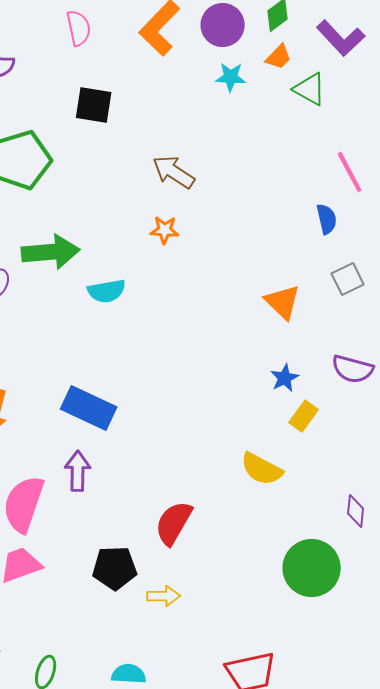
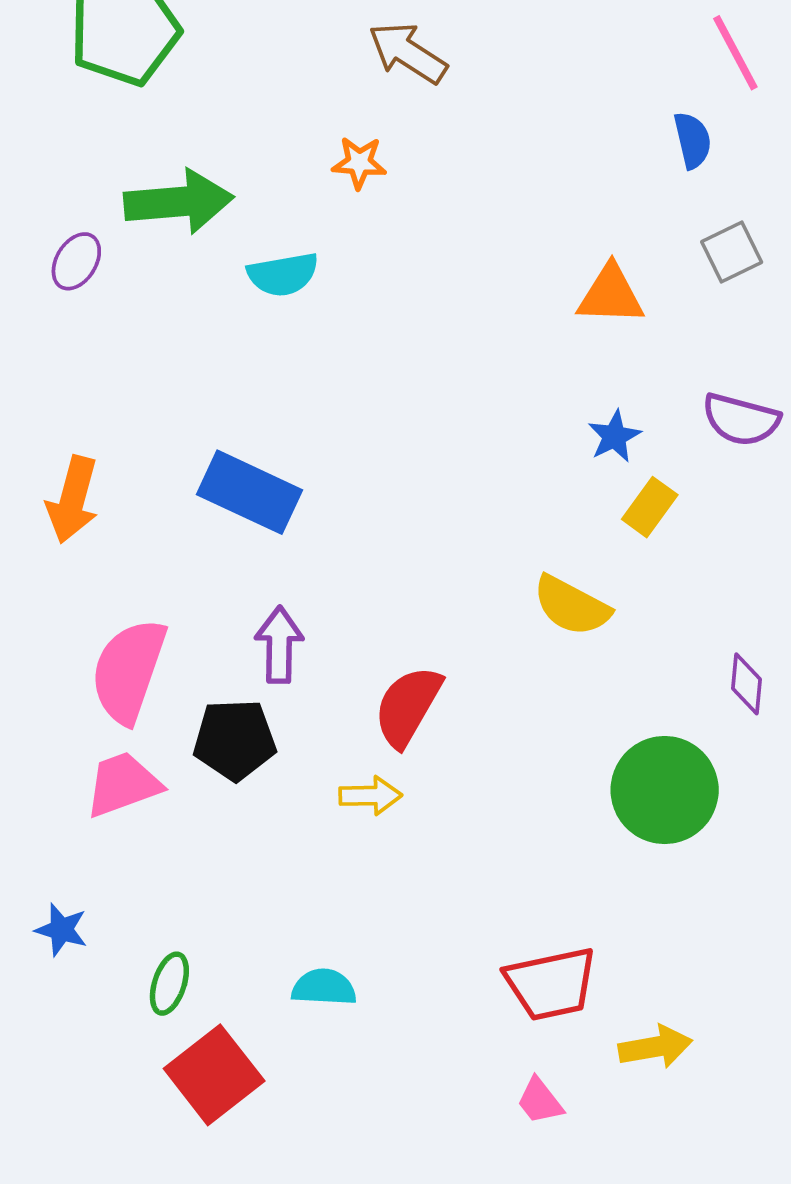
orange star: (165, 230) -> (359, 163), moved
orange triangle: (283, 302) -> (611, 295), turned -42
purple arrow: (78, 471) -> (279, 645), moved
black pentagon: (115, 568) -> (235, 740), moved
yellow arrow: (164, 596) -> (370, 796), moved

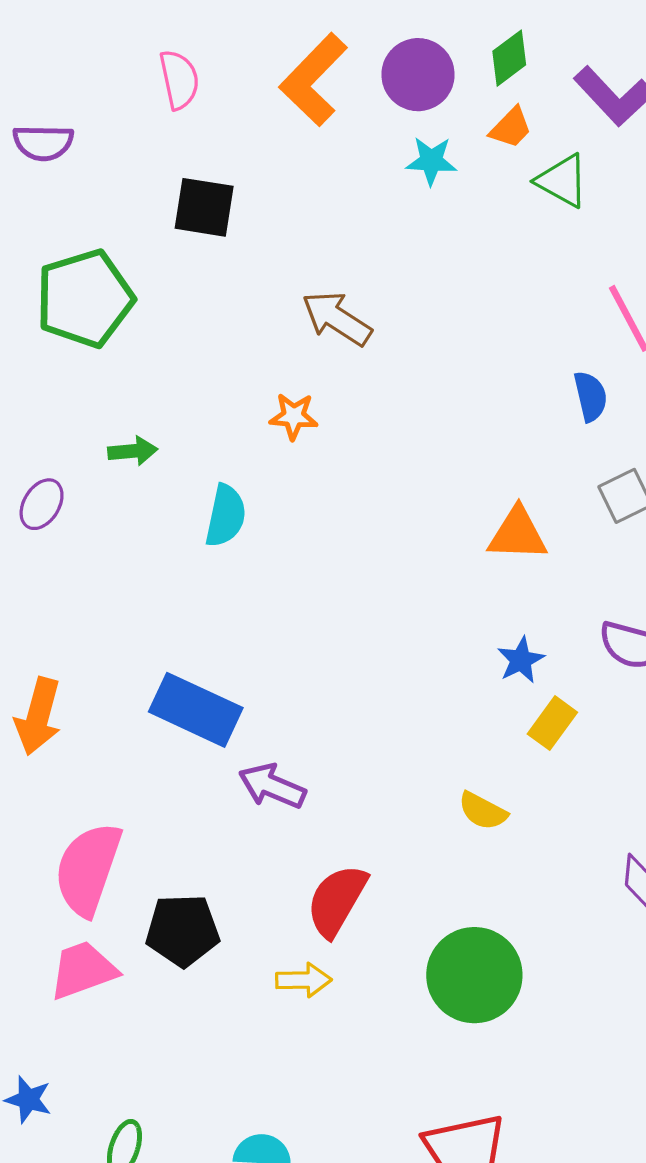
green arrow: (179, 202) -> (133, 451), size x0.5
cyan semicircle: (283, 274) -> (226, 516), turned -68
yellow semicircle: (572, 606) -> (483, 811), size x0.7
purple arrow: (279, 645) -> (272, 786), moved, turned -68
green circle: (665, 790) -> (474, 975), moved

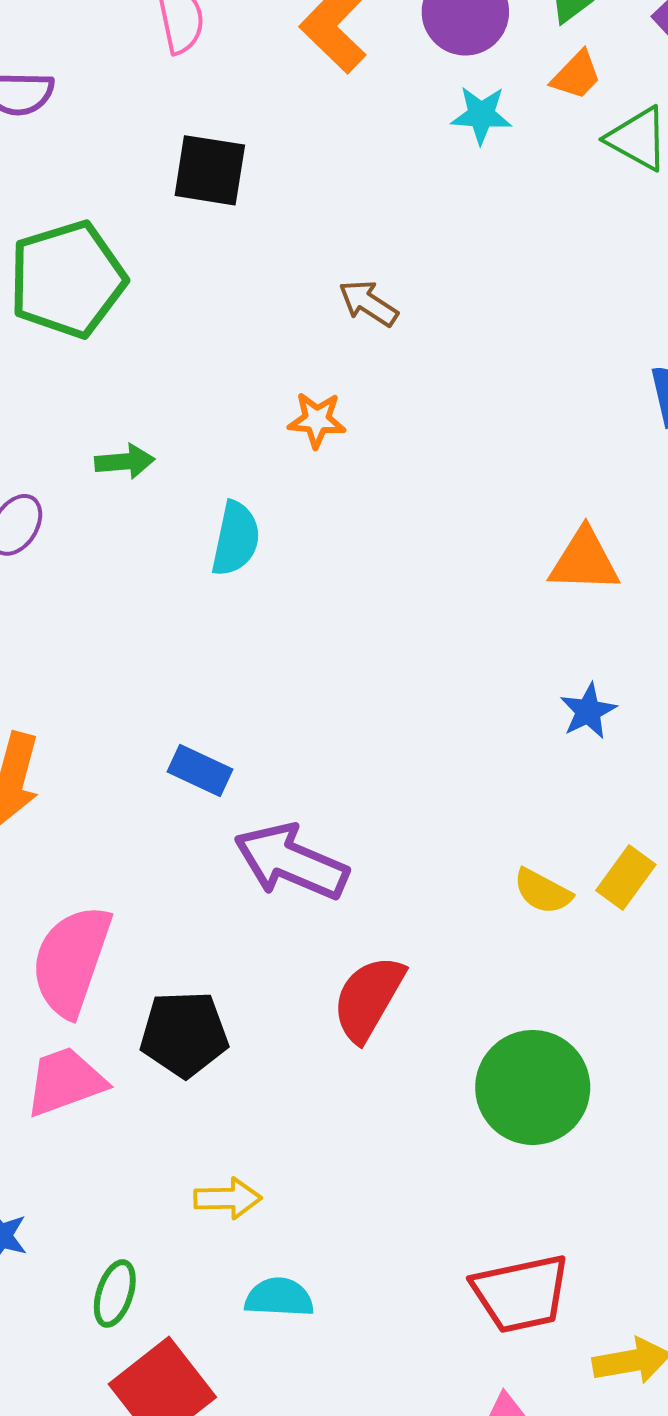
brown arrow: (337, 318) -> (368, 303), size x0.7
blue rectangle: (196, 710) -> (200, 771), size x0.6
yellow rectangle: (552, 723) -> (626, 877), moved
purple arrow: (272, 786) -> (291, 862), size x1.4
yellow arrow: (304, 980) -> (228, 1198), moved

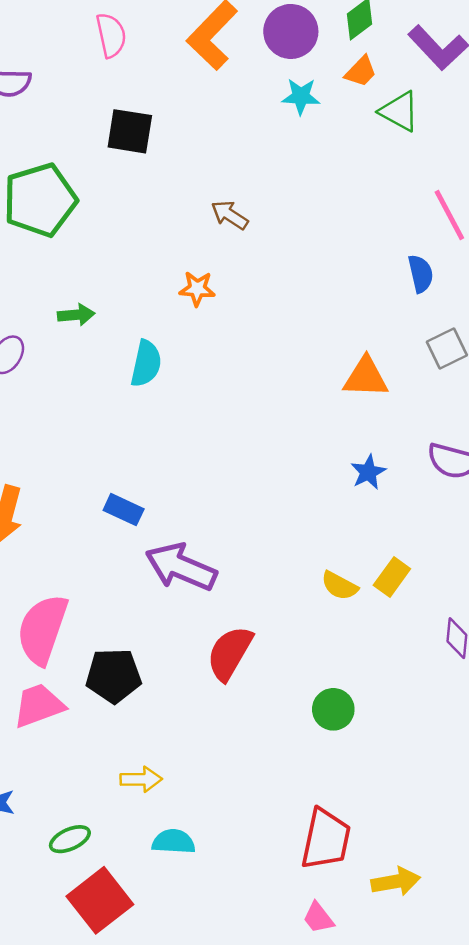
green circle: (533, 1087) -> (333, 709), size x0.6
green ellipse: (115, 1293) -> (70, 839), turned 48
red trapezoid: (521, 1293) -> (326, 839), turned -66

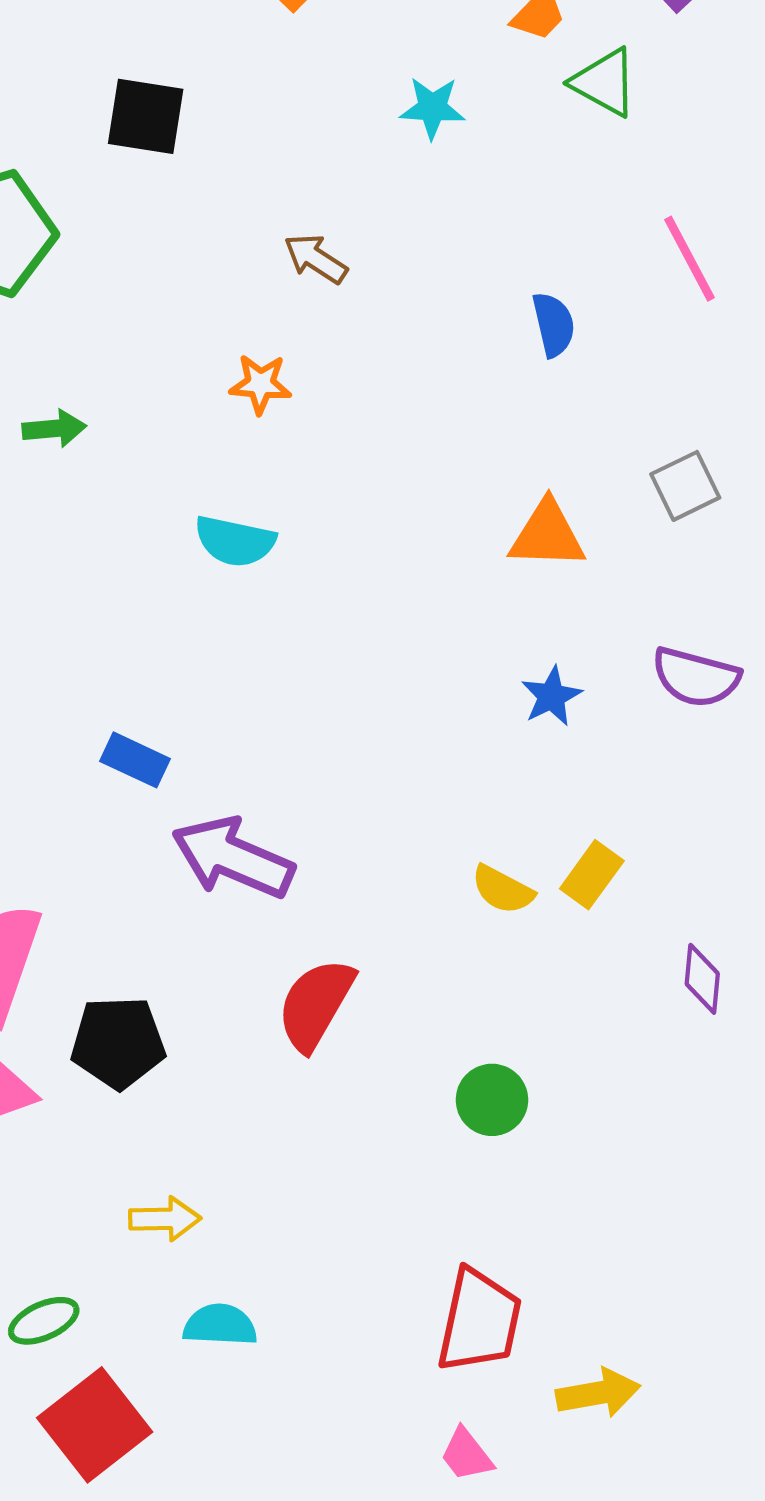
cyan star: (301, 96) -> (432, 108), moved
blue semicircle: (421, 274) -> (554, 325), moved
cyan semicircle: (146, 364) -> (235, 541), moved, turned 90

